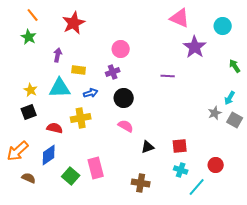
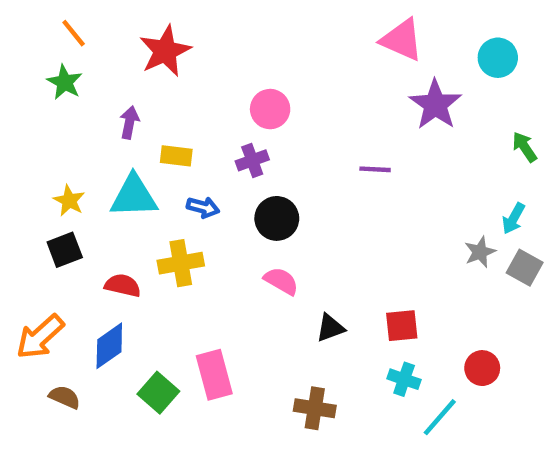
blue arrow: (91, 93) -> (203, 207), turned 32

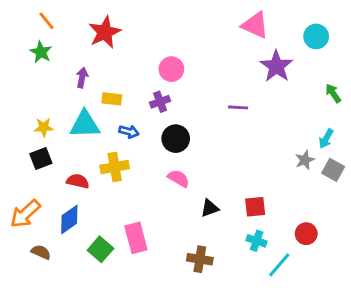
yellow star: (69, 201) -> (44, 127), turned -30

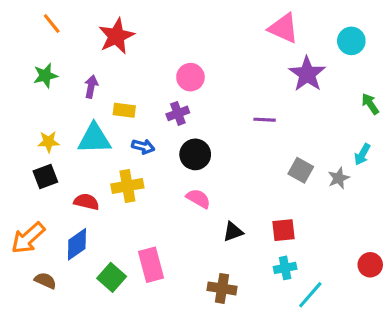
green star: (41, 52) -> (45, 76), moved, turned 30
gray square: (333, 170) -> (301, 170), moved
red circle: (306, 234) -> (370, 265), moved
cyan cross: (257, 241) -> (285, 268), turned -30

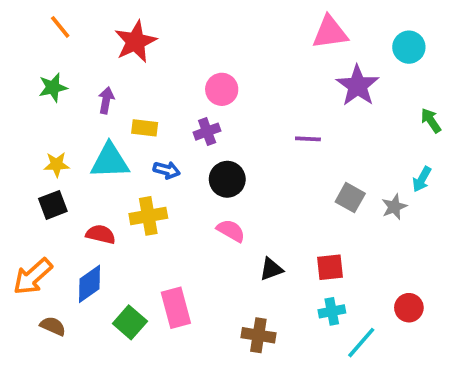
pink triangle: (283, 28) -> (330, 32), turned -32
red circle: (370, 265) -> (409, 308), moved

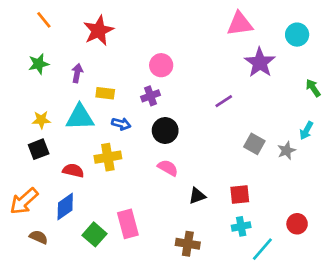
purple line: (308, 139) -> (224, 101), turned -36

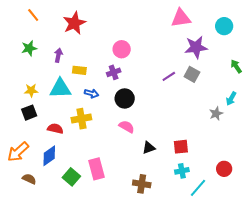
purple star: (260, 63) -> (196, 47), turned 30
gray square: (254, 144) -> (192, 74), moved

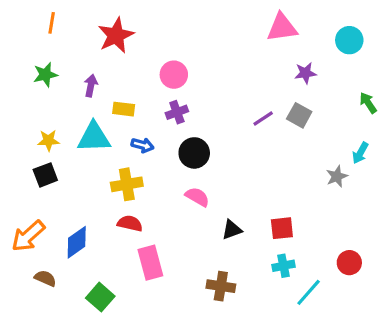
orange line: (33, 15) -> (52, 23), turned 48
purple star: (196, 47) -> (305, 73), size x0.6
pink circle: (122, 49) -> (174, 75), moved
red semicircle: (55, 129) -> (130, 223), moved
green square: (71, 177) -> (100, 297), moved

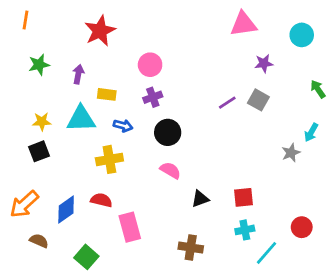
orange line: (52, 23) -> (25, 20), moved
red semicircle: (130, 223) -> (101, 200), moved

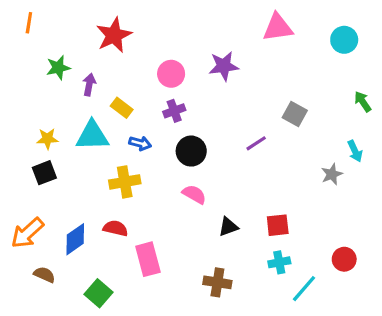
purple star: (264, 63) -> (224, 66), moved, size x1.4
green star: (39, 65) -> (58, 68), moved
yellow rectangle: (107, 94) -> (122, 108), turned 30
purple line: (227, 103) -> (256, 143), moved
cyan arrow: (311, 132) -> (355, 151), turned -54

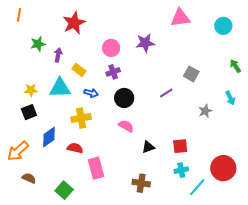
gray star: (332, 174) -> (205, 111), moved
blue diamond: (75, 239) -> (49, 137), moved
red circle: (344, 259) -> (223, 168), size x1.6

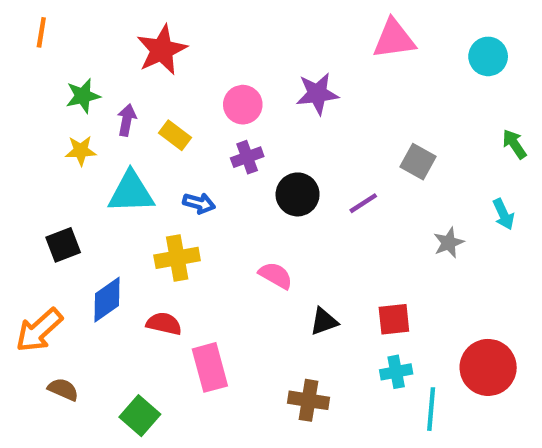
yellow rectangle: (79, 70) -> (175, 135), moved
yellow star: (31, 90) -> (81, 151), moved
black circle: (124, 98) -> (298, 194), moved
cyan line: (197, 187) -> (431, 409), turned -36

